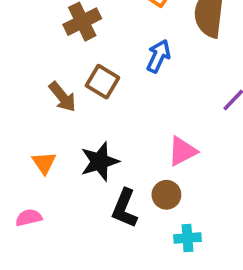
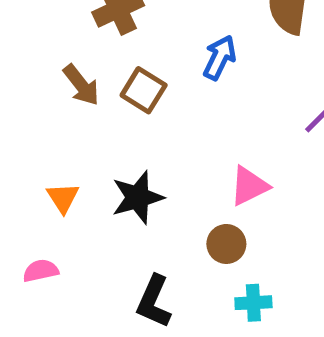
brown arrow: (63, 97) -> (81, 85), moved
black L-shape: (125, 208) -> (154, 301), moved

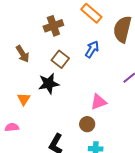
brown arrow: (81, 85) -> (23, 54), moved
black star: (138, 197) -> (49, 84), moved

